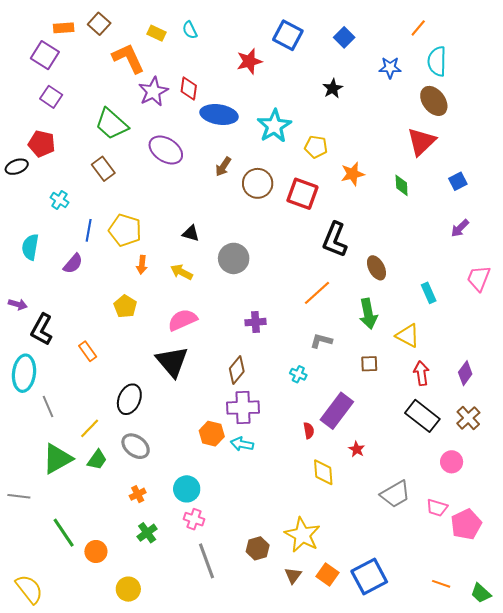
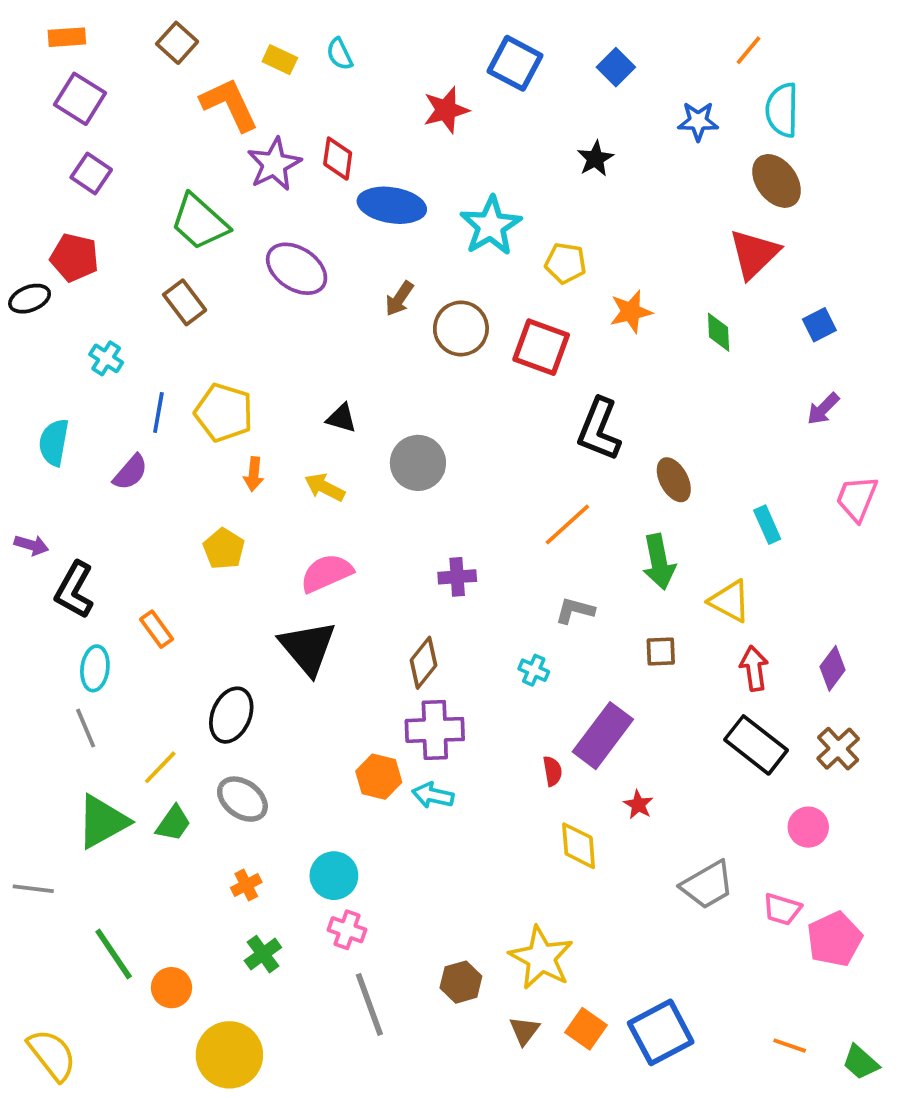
orange rectangle: (64, 28) -> (67, 37), moved
cyan ellipse: (24, 373) -> (95, 668), moved, size x0.7
yellow circle: (128, 589) -> (229, 1055), size x1.5

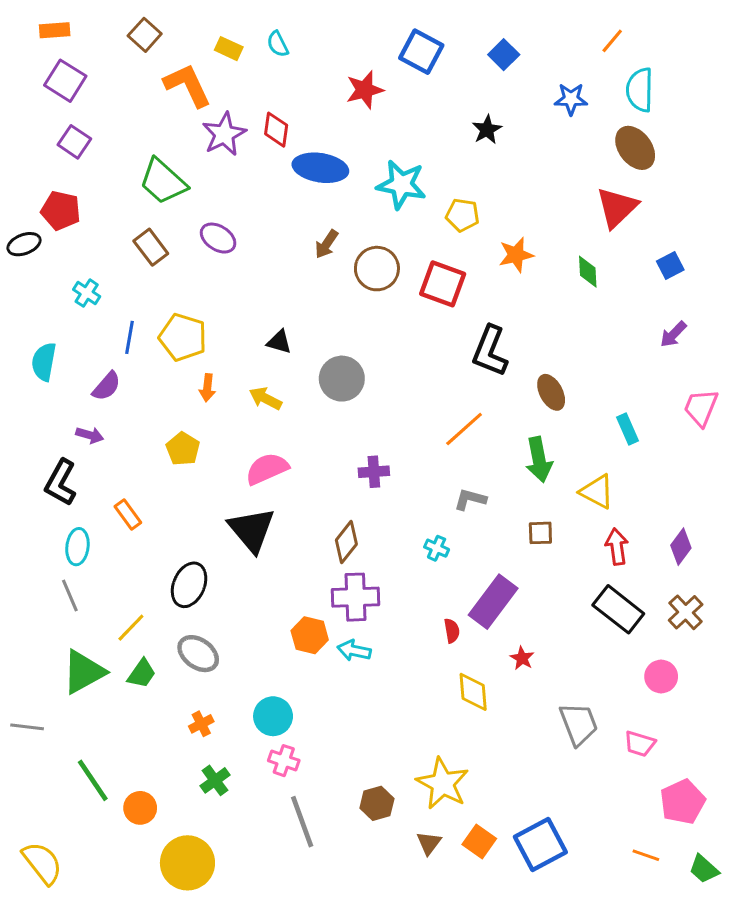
cyan star: (491, 226) -> (401, 185), turned -30
purple ellipse: (297, 269) -> (218, 238), moved, size x0.7
purple arrow: (31, 545) -> (90, 435), moved
gray trapezoid: (707, 885) -> (579, 724), turned -81
pink pentagon: (834, 939) -> (682, 802), moved

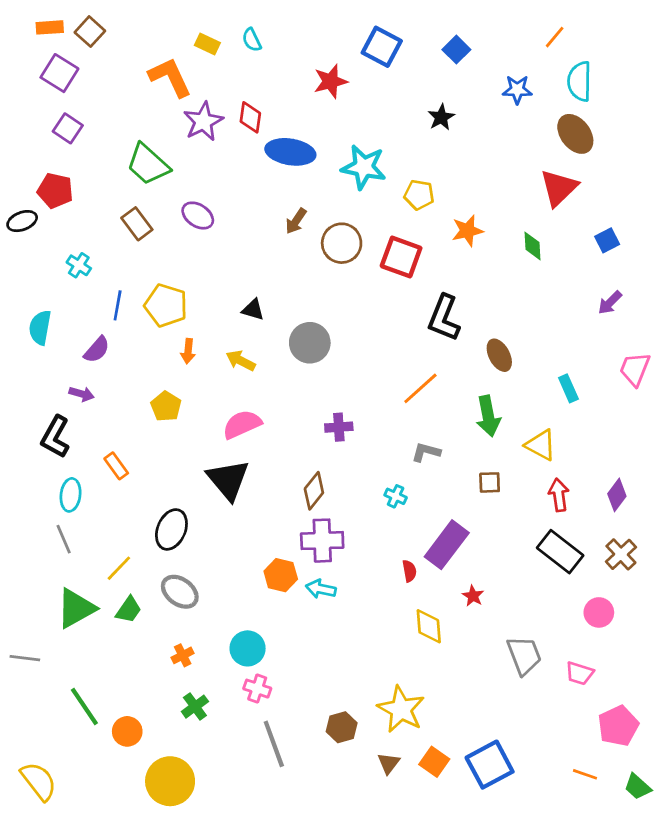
brown square: (145, 35) -> (90, 32), moved

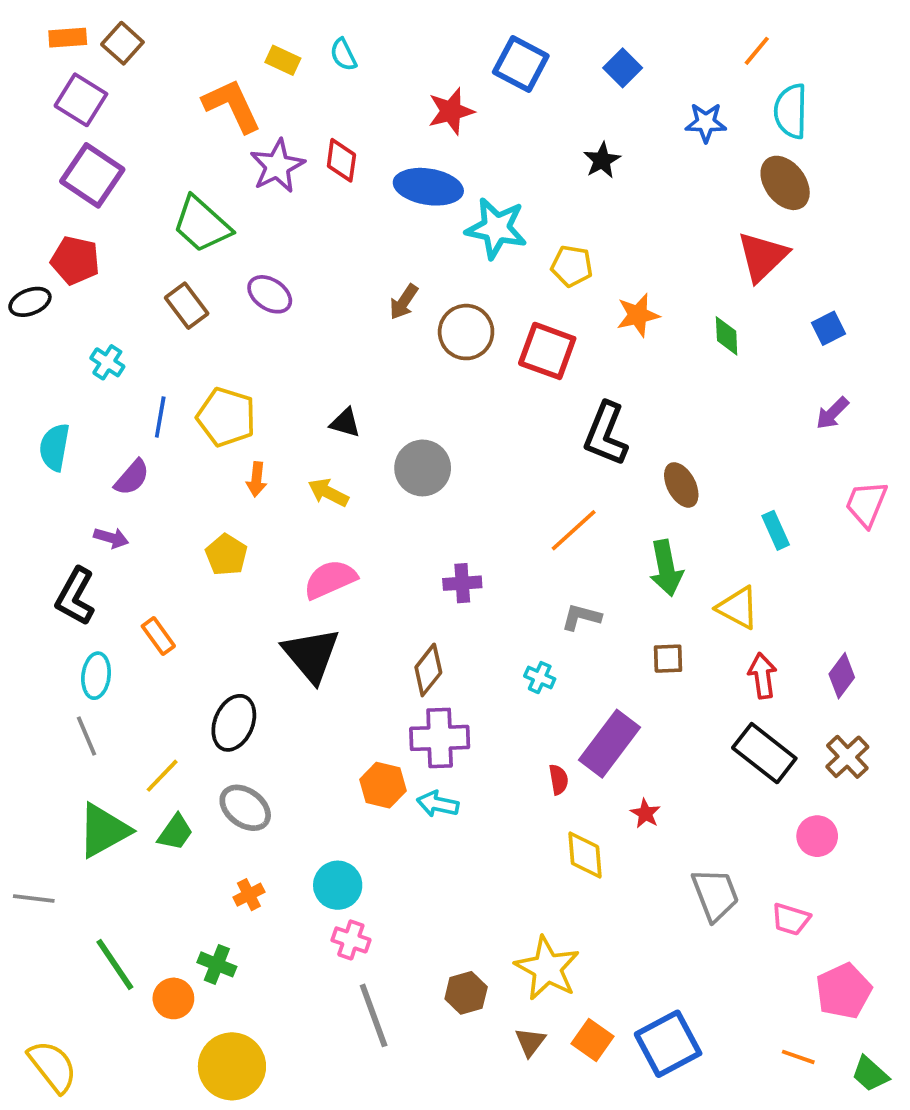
purple square: (68, 128) -> (92, 175), size x1.5
blue ellipse: (290, 152) -> (428, 187), moved
green cross: (195, 707) -> (217, 964), moved, turned -32

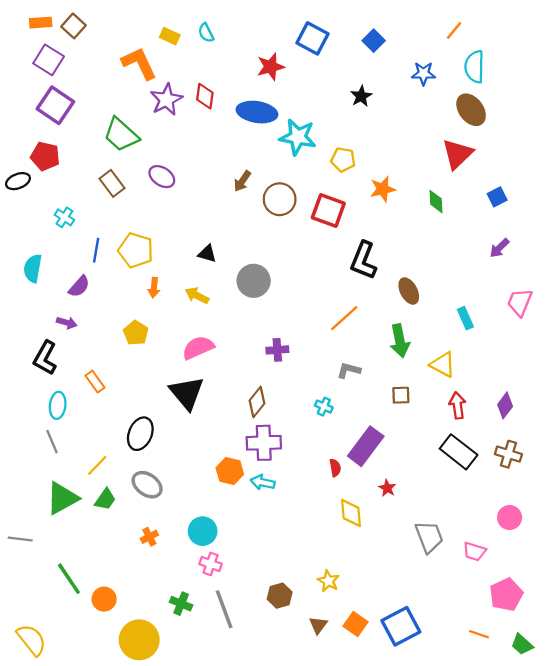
brown cross: (847, 757) -> (508, 454), turned -30
pink circle: (817, 836) -> (510, 518), moved
green cross: (217, 964) -> (181, 604), moved
yellow star: (547, 968) -> (328, 581), size x0.6

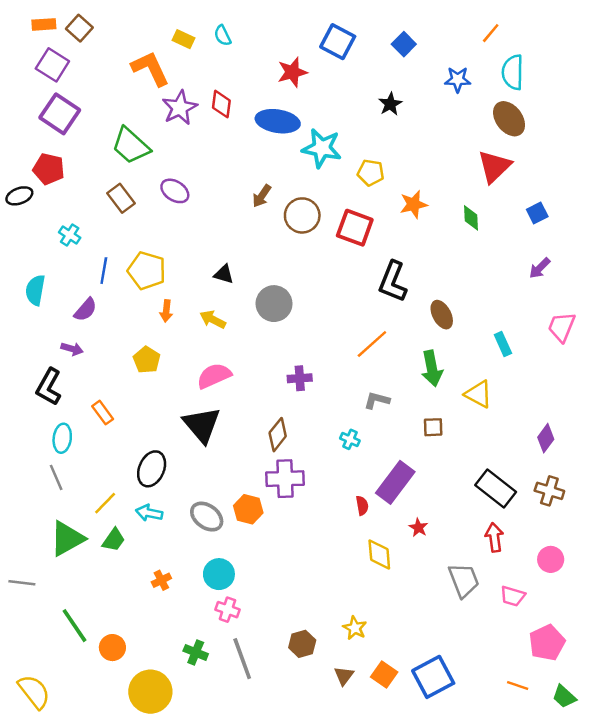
red arrow: (457, 405) -> (494, 537), moved
cyan arrow: (263, 482) -> (149, 513), moved
gray ellipse: (147, 485) -> (207, 517), moved

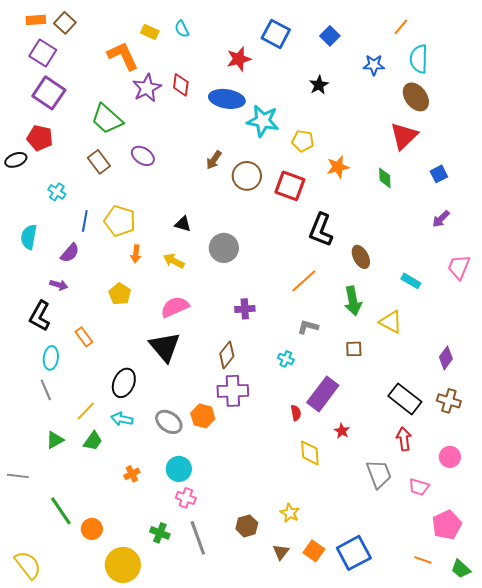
cyan rectangle: (503, 344) -> (411, 281), turned -36
green triangle: (67, 539) -> (55, 440), size x0.6

